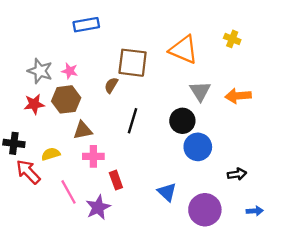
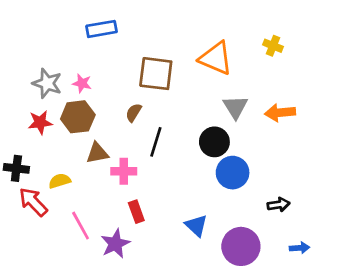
brown semicircle: (111, 85) -> (134, 113), moved
pink cross: (93, 156) -> (124, 171), moved

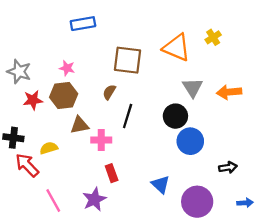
yellow cross: (273, 46) -> (213, 37), moved, turned 35
gray star: (47, 83) -> (19, 72), moved
pink line: (81, 226) -> (53, 201), moved

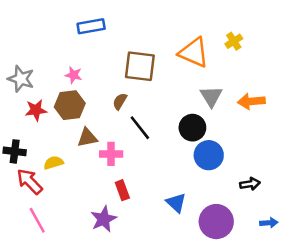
black line: (128, 116) -> (140, 128), turned -55
pink line: (53, 201) -> (37, 220), moved

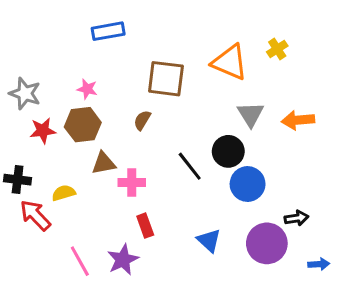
black line: (140, 128) -> (190, 166), moved
pink line: (37, 220) -> (80, 261), moved
purple circle: (216, 222) -> (267, 243), moved

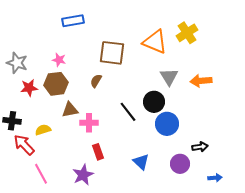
yellow cross: (277, 49) -> (187, 33), size x1.5
purple circle: (267, 243) -> (180, 164), size x0.7
pink line: (80, 261) -> (41, 174), moved

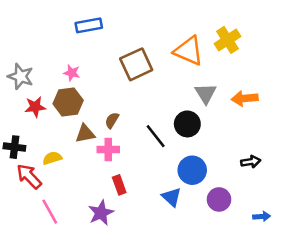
brown square: (112, 53) -> (136, 64), turned -32
brown semicircle: (96, 81) -> (112, 120), moved
blue circle: (167, 124) -> (192, 170), moved
black arrow: (200, 147) -> (251, 162), moved

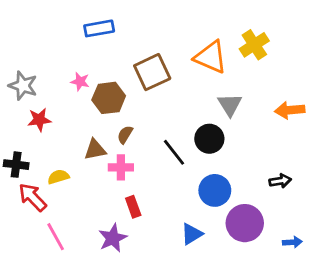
orange arrow: (245, 98) -> (290, 110), moved
brown hexagon: (68, 102) -> (109, 98), moved
blue triangle: (172, 197) -> (192, 234), moved, turned 45
purple circle: (219, 199) -> (245, 223), size x1.4

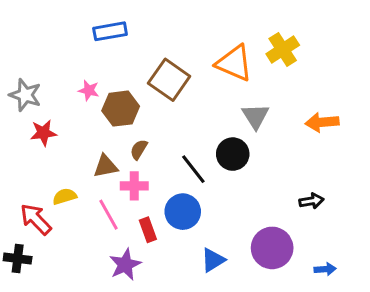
brown square: (152, 72) -> (169, 80), turned -30
black cross: (16, 165) -> (18, 259), moved
blue circle: (215, 190) -> (183, 212), moved
pink line: (56, 237) -> (109, 215), moved

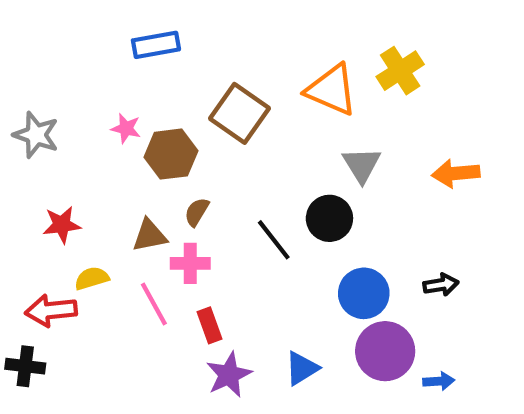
red star: (43, 133) -> (62, 225), moved
blue circle: (183, 212) -> (364, 293), moved
red arrow: (36, 219) -> (51, 310), turned -52
purple star: (125, 265) -> (229, 375), moved
blue arrow: (325, 269) -> (439, 381), moved

